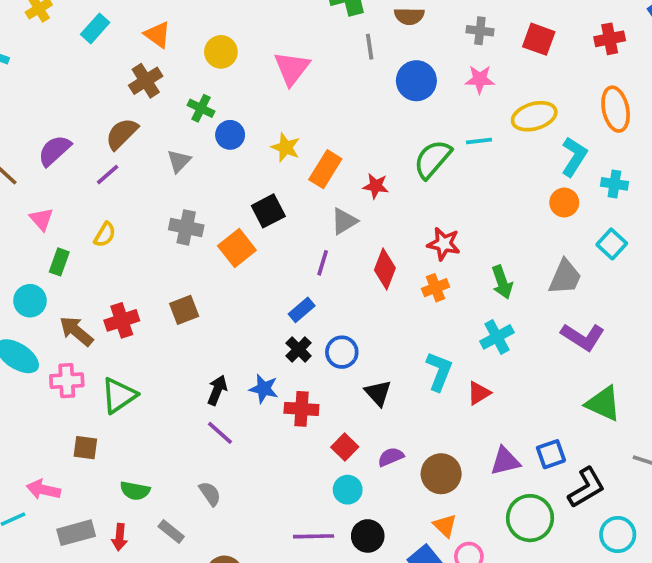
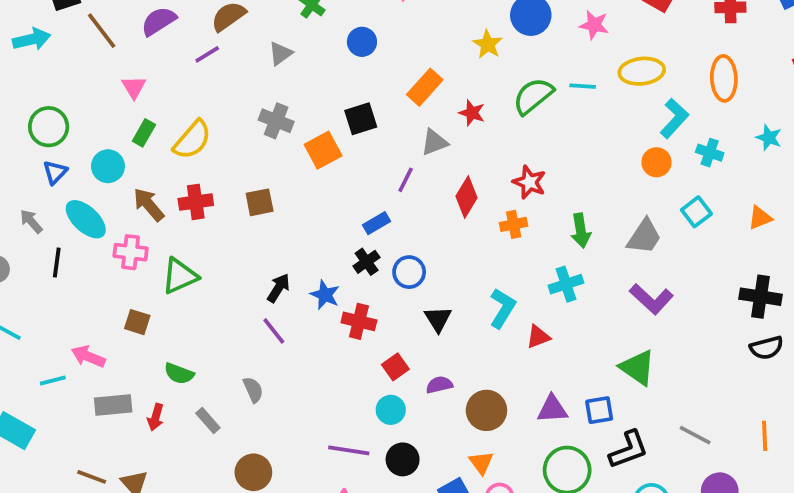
blue circle: (230, 135) -> (362, 42), moved
yellow star: (286, 147) -> (488, 44), moved
yellow semicircle: (105, 235) -> (192, 140), moved, size x1.6
green triangle: (603, 404) -> (638, 368), moved

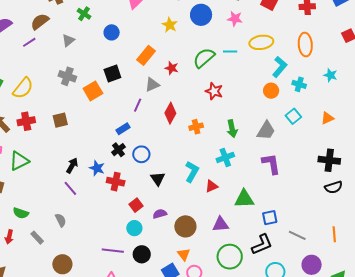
yellow star: (488, 44) -> (170, 25), moved
red star: (529, 182) -> (214, 91), moved
purple L-shape: (651, 299) -> (271, 164), turned -140
green triangle: (638, 368) -> (244, 199), moved, turned -35
blue square: (599, 410) -> (270, 218), moved

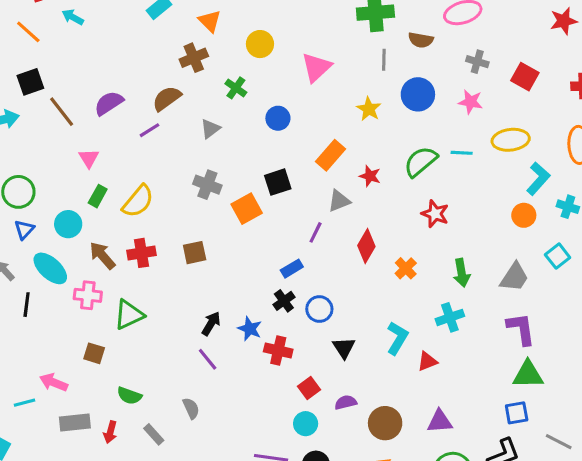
orange cross: (196, 127) -> (406, 268), turned -32
green triangle: (244, 199) -> (528, 374), moved

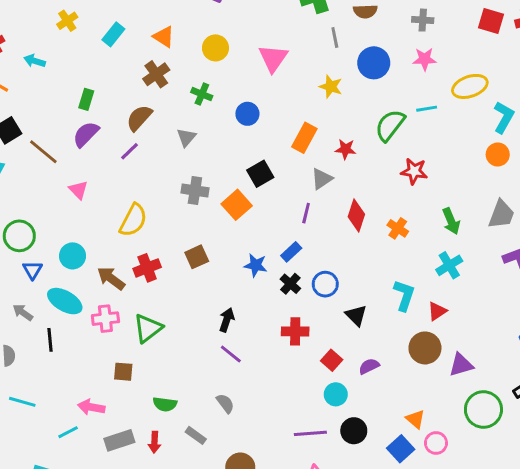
red square: (525, 77) -> (491, 21), moved
green rectangle: (98, 196) -> (86, 99), moved
blue star: (250, 329) -> (256, 265), moved
brown circle: (385, 423) -> (425, 348), moved

